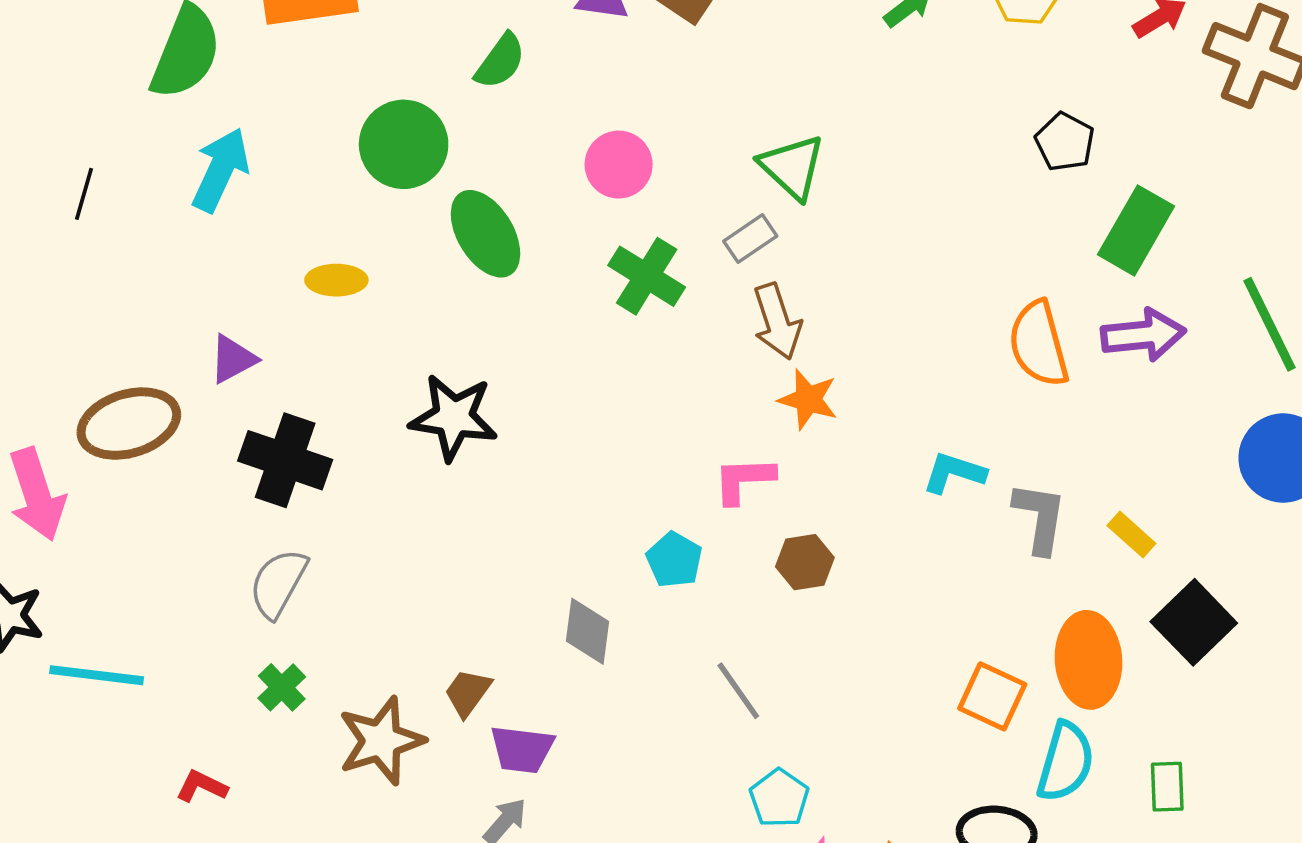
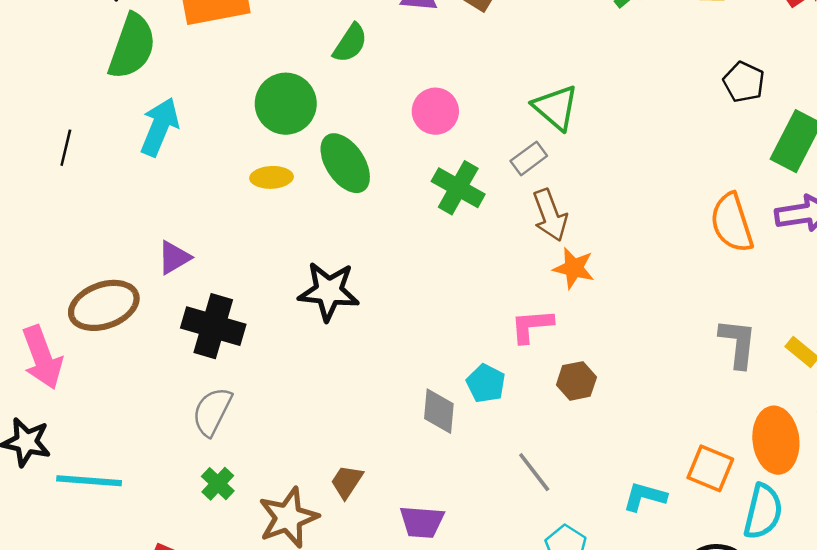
yellow ellipse: (336, 280) -> (272, 177), moved
cyan L-shape: (954, 473) -> (645, 497), moved
gray diamond: (588, 631) -> (439, 411), moved
purple trapezoid: (522, 749) -> (422, 522), moved

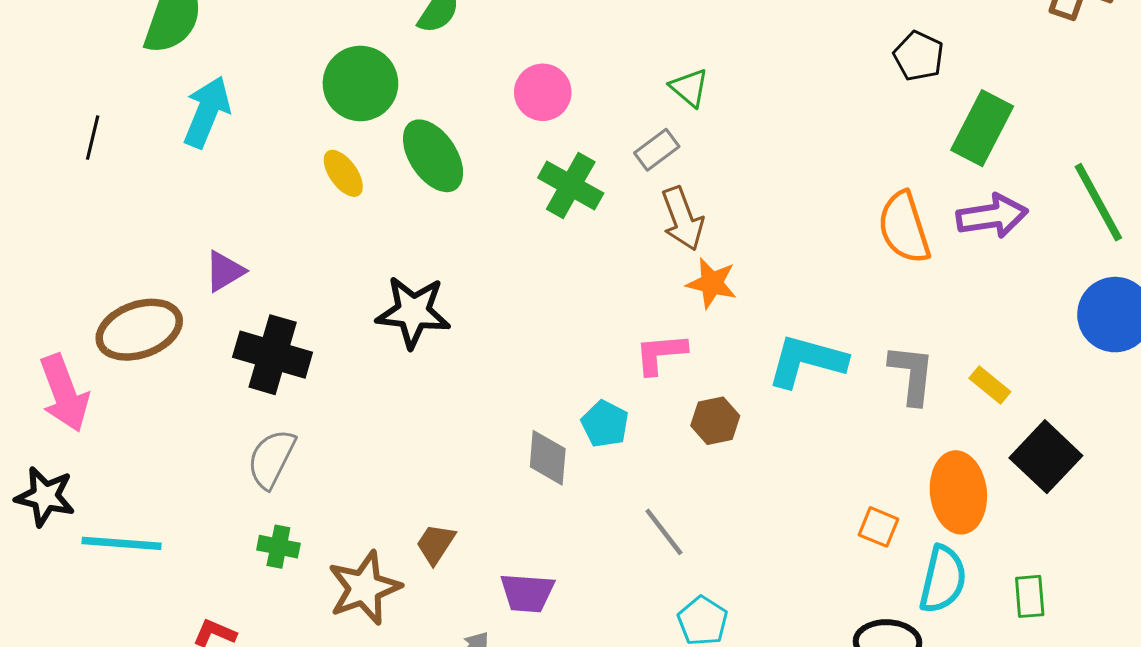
green triangle: (556, 108) -> (689, 88), size x0.7
yellow ellipse: (272, 177) -> (343, 173), turned 57
orange square: (710, 468) -> (879, 527), size x0.7
green cross: (218, 484) -> (278, 547), turned -32
cyan L-shape: (645, 497) -> (807, 361), moved, size x1.5

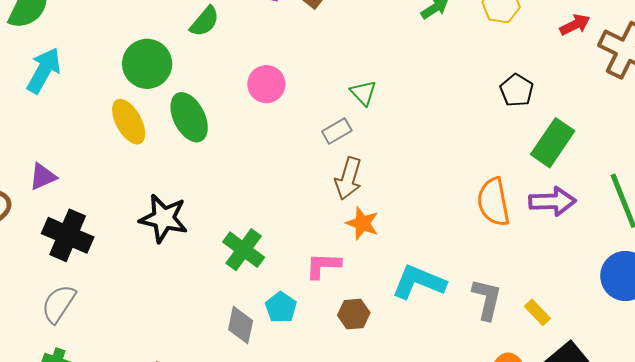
yellow ellipse: (343, 173) -> (129, 122), size x1.4
green cross: (571, 185) -> (244, 250), moved
brown arrow: (683, 219) -> (348, 178), turned 30

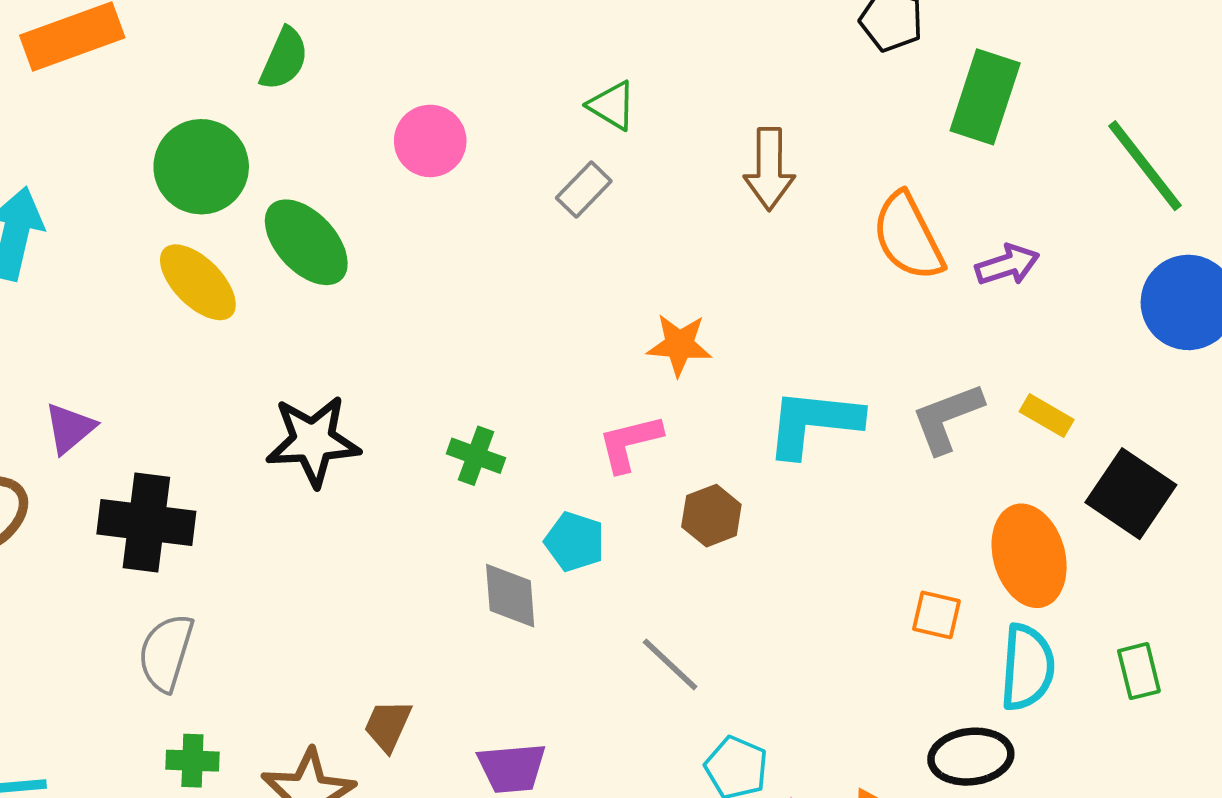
brown arrow: (348, 178) -> (769, 169), moved
purple arrow: (552, 201) -> (1007, 265), moved, size x0.7
green cross: (244, 250) -> (476, 456), size x0.7
gray L-shape: (487, 299) -> (947, 418), turned -108

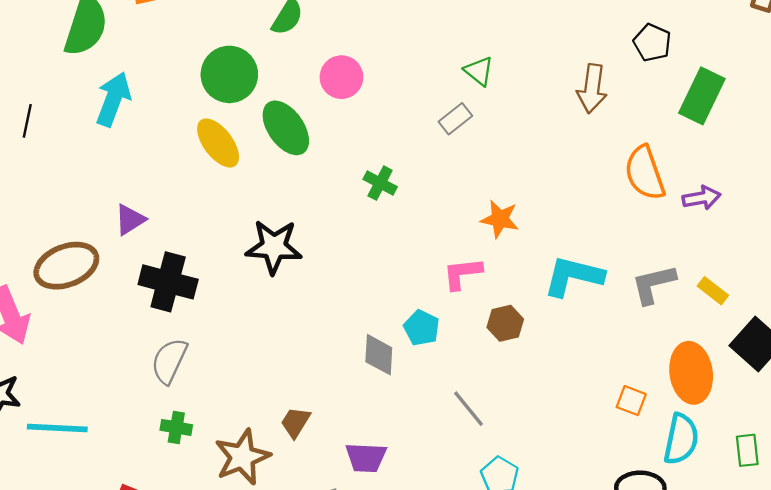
pink circle: (430, 141) -> (341, 77), moved
brown arrow: (769, 169) -> (592, 89), moved
green cross: (476, 456) -> (380, 183), moved

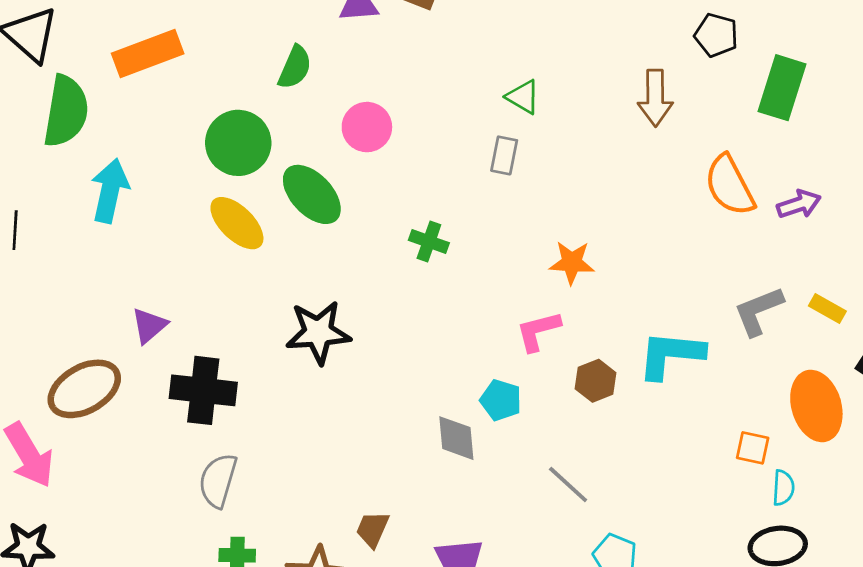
gray rectangle: (455, 119) -> (504, 155), turned -32
cyan L-shape: (573, 276) -> (671, 355), moved
cyan semicircle: (681, 439) -> (783, 488), moved, size x0.6

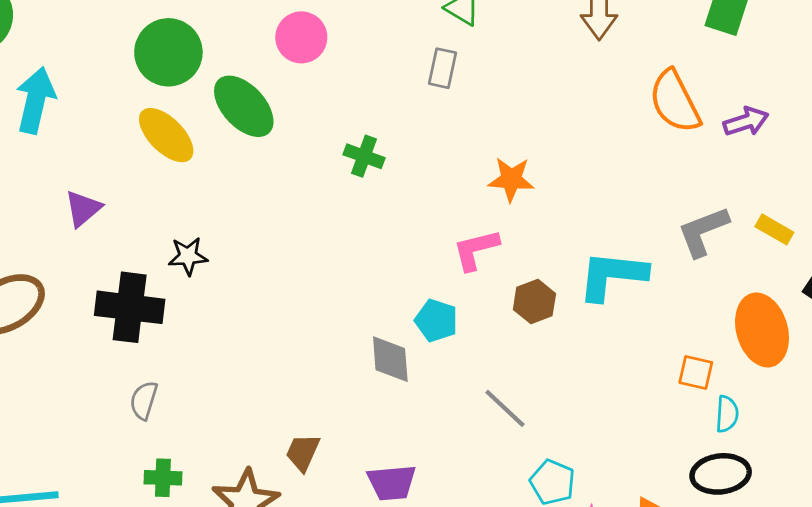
purple triangle: (149, 326) -> (83, 209), moved
black star: (318, 332) -> (188, 256), moved, size x0.6
gray semicircle: (218, 481) -> (144, 400), size x0.7

